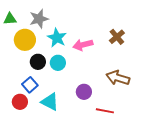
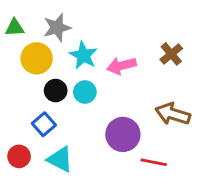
purple circle: (84, 92) -> (123, 134), size x1.5
red circle: (20, 102) -> (19, 156), moved
cyan triangle: (50, 102) -> (60, 159), moved

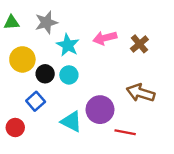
yellow circle: (37, 58) -> (22, 59), moved
pink arrow: (121, 66) -> (105, 38), moved
cyan triangle: (60, 159) -> (71, 122), moved

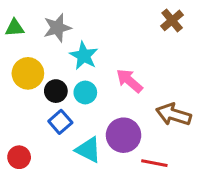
pink arrow: (105, 38) -> (129, 81), moved, turned 55
brown cross: (139, 44) -> (172, 20), moved
blue square: (36, 101) -> (60, 122), moved

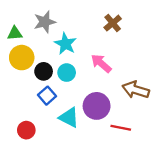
brown cross: (172, 20) -> (113, 23), moved
green triangle: (15, 28) -> (15, 33), moved
red circle: (19, 157) -> (26, 130), moved

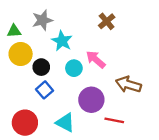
cyan circle: (67, 73) -> (74, 68), moved
cyan triangle: (69, 117) -> (65, 123), moved
red circle: (26, 130) -> (25, 123), size x1.5

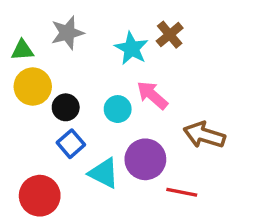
cyan star: (62, 41) -> (132, 48), moved
cyan triangle: (65, 123) -> (104, 173), moved

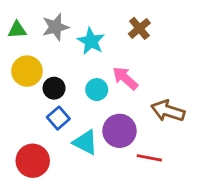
cyan star: (132, 48) -> (91, 41), moved
green triangle: (22, 50) -> (17, 30), moved

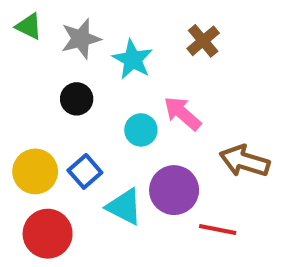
green triangle: (17, 30) -> (29, 26), moved, turned 30
yellow circle: (27, 71) -> (35, 171), moved
black circle: (54, 88) -> (77, 99), moved

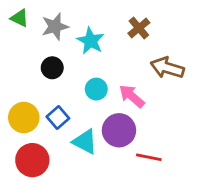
pink arrow: (182, 113) -> (132, 96), moved
brown arrow: (245, 161) -> (167, 68), moved

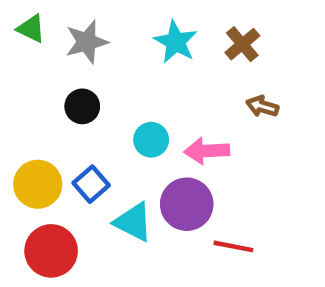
brown cross: (139, 28) -> (242, 44), moved
cyan star: (91, 41) -> (176, 42), moved
brown arrow: (167, 68) -> (262, 106), size x0.6
pink arrow: (132, 96) -> (207, 151), turned -44

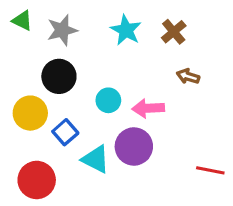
black circle: (82, 106) -> (59, 76), size x1.4
yellow circle: (38, 184) -> (30, 113), moved
red line: (233, 246) -> (210, 170), moved

